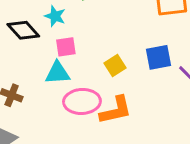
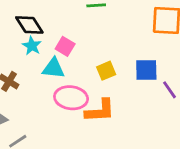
cyan star: (55, 16) -> (32, 46), moved
pink square: (66, 47) -> (65, 46), turned 30

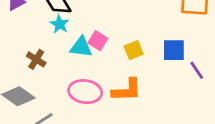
pink square: (65, 46) -> (98, 41), moved
pink ellipse: (71, 98) -> (85, 92), moved

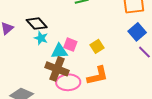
blue square: (174, 50) -> (137, 32), moved, turned -30
brown cross: (36, 59) -> (57, 69), moved, size x1.6

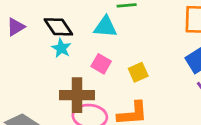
cyan triangle: (59, 51) -> (105, 27), moved
brown cross: (57, 69) -> (77, 95), turned -30

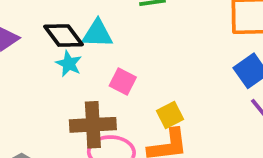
cyan triangle: (105, 27) -> (97, 34), moved
yellow square: (138, 72) -> (170, 115), moved

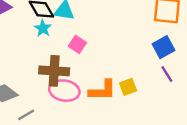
yellow square: (170, 115) -> (128, 87), moved

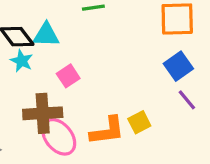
pink square: (77, 44) -> (68, 76), turned 30
pink ellipse: (64, 91) -> (59, 137), turned 48

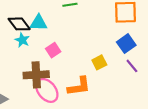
yellow square: (139, 122) -> (99, 62), moved

